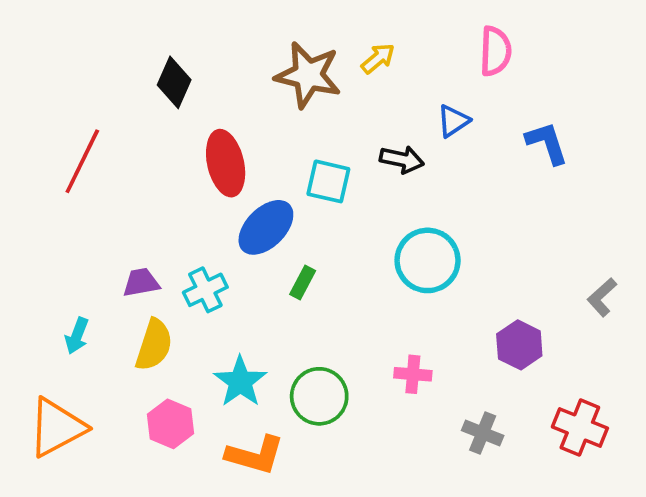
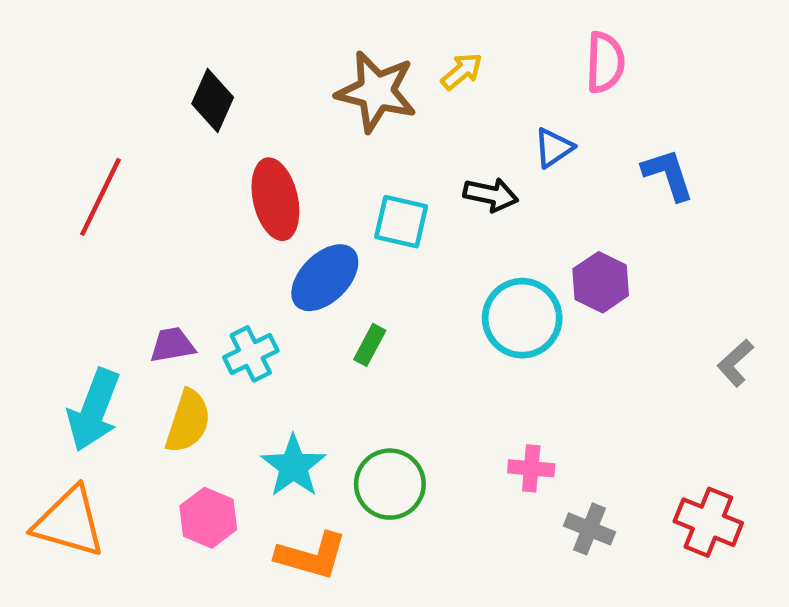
cyan arrow: (77, 336) -> (94, 410), size x1.8
purple hexagon: (519, 345) -> (601, 282), moved
pink cross: (413, 374) -> (531, 468), moved
orange triangle: (57, 428) -> (69, 522), turned 44

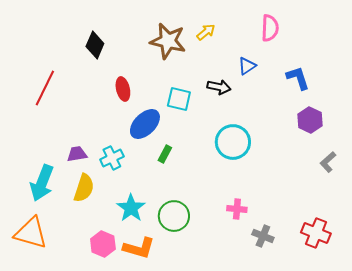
red ellipse: (275, 199) -> (123, 89), size x0.7
purple hexagon: (601, 282) -> (310, 120), moved
pink hexagon: (208, 518) -> (103, 244), moved

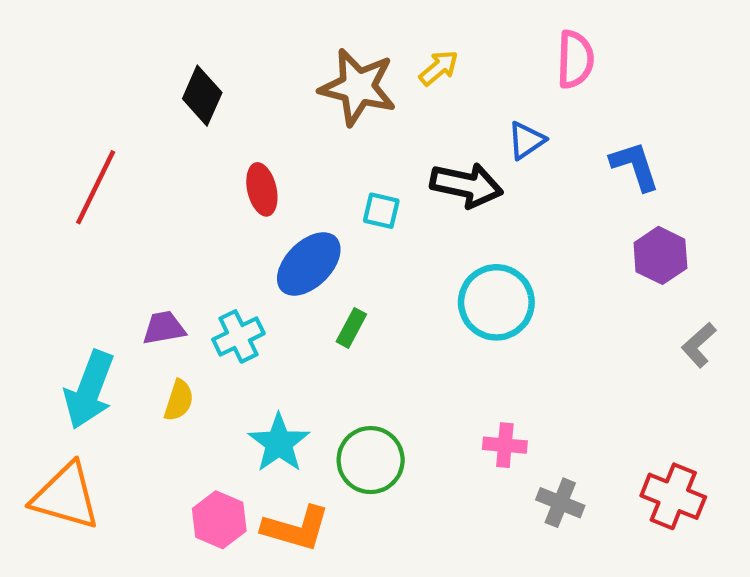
black arrow: (219, 87) -> (466, 185), size x1.4
cyan square: (179, 99) -> (381, 211), size x0.7
yellow semicircle: (84, 188) -> (179, 400), size x0.7

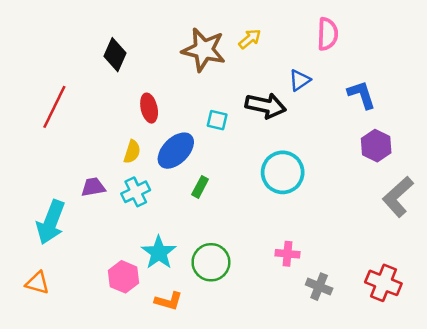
gray L-shape: (699, 345) -> (398, 197), size x1.6
yellow semicircle: (179, 400) -> (132, 152), moved
orange triangle: (66, 496) -> (37, 283), size x0.6
pink hexagon: (219, 520) -> (124, 277), moved
orange L-shape: (296, 528) -> (168, 301), size x0.7

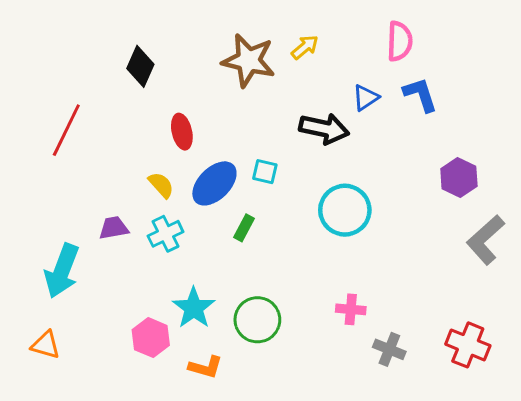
blue L-shape: (362, 95) -> (420, 95), moved
cyan square: (217, 120) -> (265, 172), moved
yellow semicircle: (132, 152) -> (161, 185), turned -60

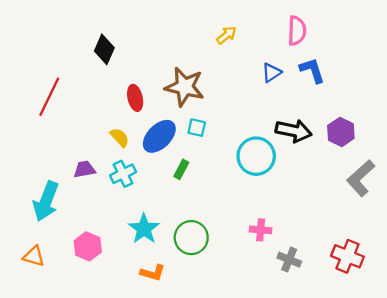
brown star: (249, 60) -> (185, 87), moved
black arrow: (324, 129) -> (294, 131), moved
pink hexagon: (151, 338) -> (88, 246), moved

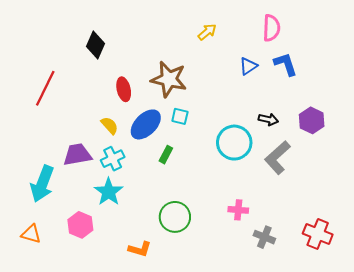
black arrow: (294, 131) -> (268, 119), size x0.6
purple trapezoid: (84, 169) -> (77, 155), size x1.4
gray L-shape: (361, 178) -> (277, 158), moved
cyan star: (144, 229) -> (109, 192), moved

